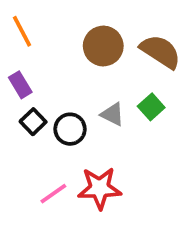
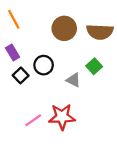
brown semicircle: (160, 52) -> (100, 32), turned 150
gray triangle: (112, 114) -> (73, 80), moved
black circle: (70, 129) -> (44, 65), moved

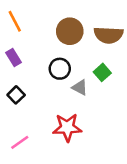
black circle: (44, 65) -> (60, 69), moved
black square: (21, 75) -> (16, 95), moved
pink line: (33, 120) -> (20, 142), moved

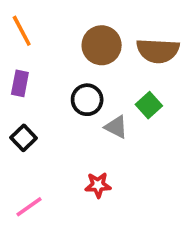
purple rectangle: (14, 57) -> (20, 83), turned 42
red star: (67, 127) -> (98, 185), size x0.6

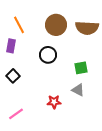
orange line: (22, 31) -> (19, 25), moved
green square: (149, 105) -> (81, 68), moved, turned 32
gray triangle: (116, 127) -> (78, 90), moved

